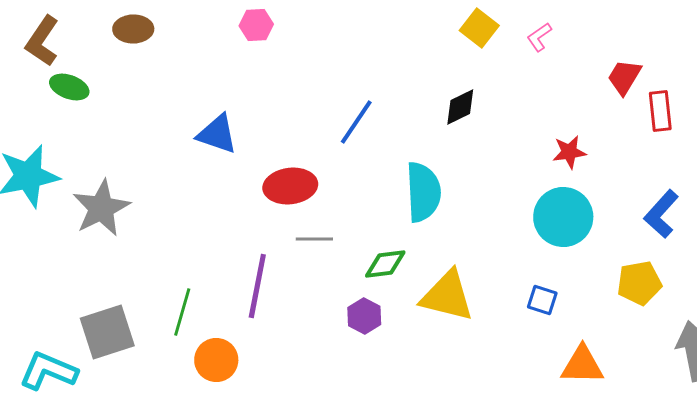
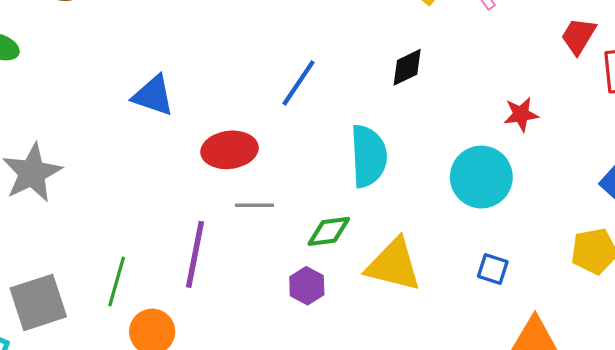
cyan circle: (563, 217) -> (481, 177), moved

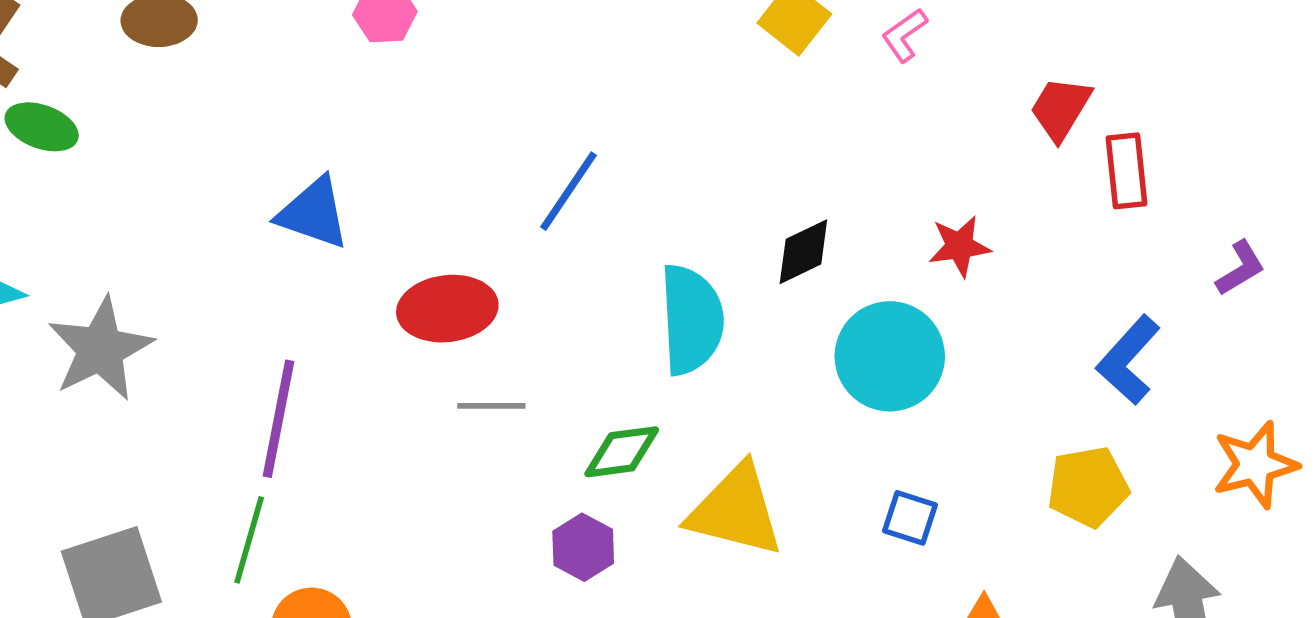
black diamond: (407, 67) -> (803, 252), moved
purple line: (195, 254) -> (278, 419), moved

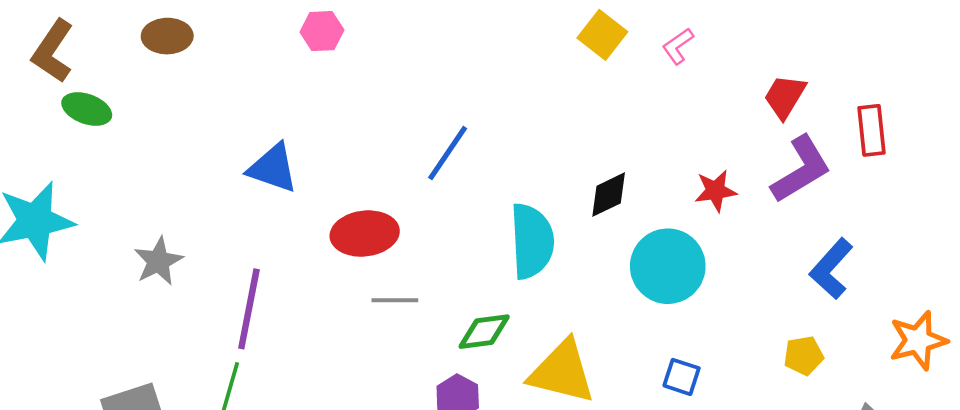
red rectangle: (1127, 171) -> (872, 130), moved
purple L-shape: (1240, 268) -> (801, 169), moved, size x1.8
gray star: (100, 349) -> (158, 261), moved, size x0.7
yellow pentagon: (1088, 487) -> (804, 356), size x0.7

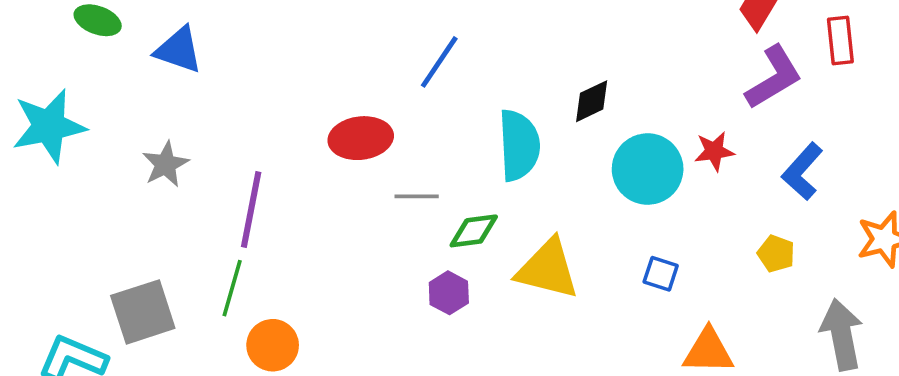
blue triangle: (273, 168) -> (179, 50), moved
red star: (716, 191) -> (714, 151), moved
gray line: (395, 300) -> (417, 196), moved
yellow pentagon: (804, 356) -> (776, 254), turned 30

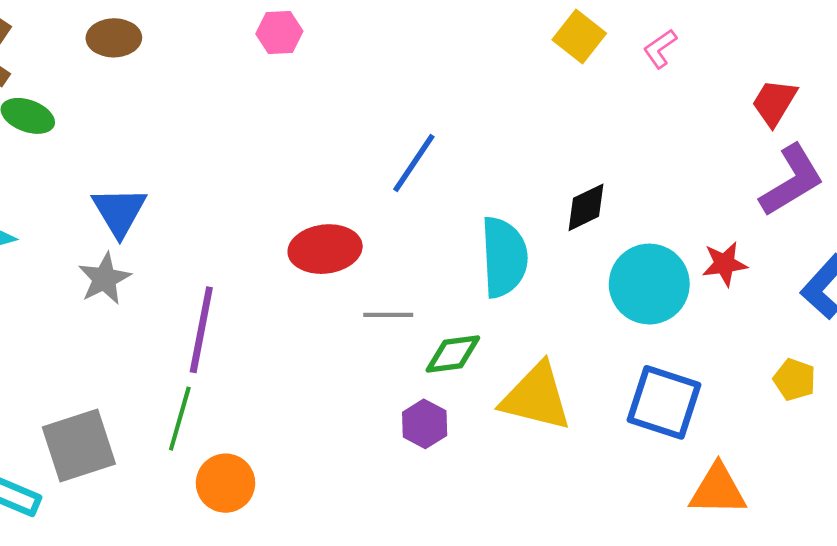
blue triangle: (179, 50) -> (119, 211), moved, turned 40
blue square: (661, 274) -> (664, 402), size x1.8

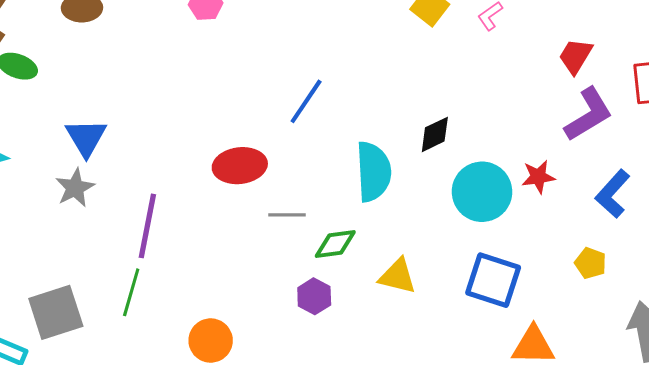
yellow triangle: (536, 397) -> (398, 276), size x0.7
orange circle: (226, 483) -> (211, 341), moved

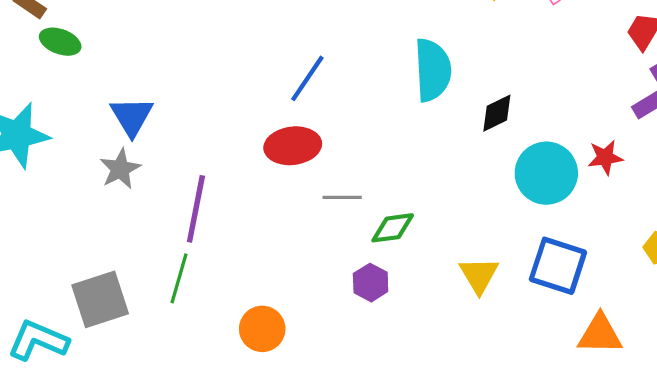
blue line: (306, 101) -> (307, 78), moved
cyan semicircle: (373, 172) -> (433, 70), moved
yellow triangle: (398, 276) -> (479, 275), moved, turned 45

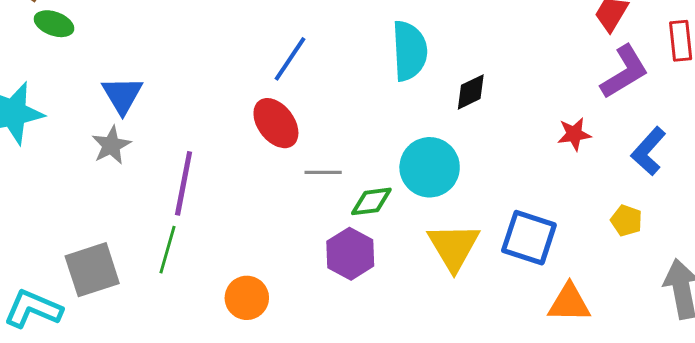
red ellipse: (293, 146) -> (276, 123), turned 60
cyan circle: (546, 173) -> (430, 167), moved
yellow triangle: (479, 275) -> (454, 247), size x1.4
purple hexagon: (371, 283) -> (350, 254), size x1.4

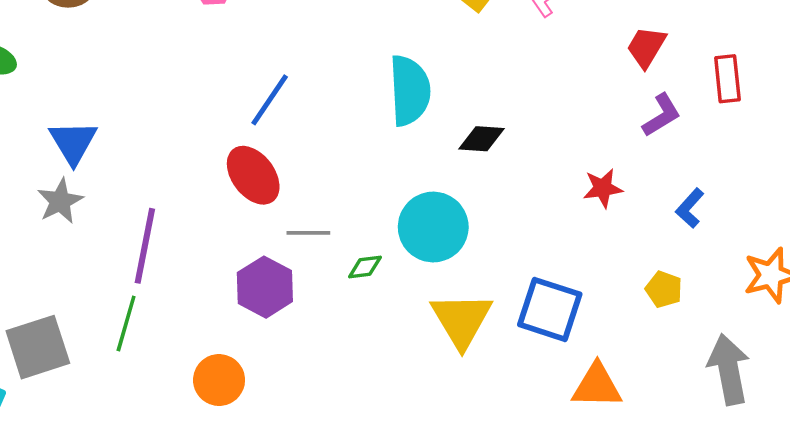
purple L-shape: (624, 72) -> (662, 115), size x0.7
black diamond: (471, 92) -> (481, 139), turned 30
blue L-shape: (648, 151) -> (690, 208), size x0.7
green diamond: (371, 201) -> (365, 267), size x0.7
purple hexagon: (350, 254) -> (265, 287), moved

